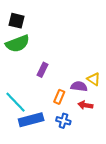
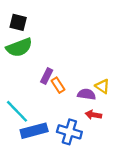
orange rectangle: (59, 97) -> (58, 85), moved, turned -56
blue cross: (63, 121) -> (69, 132), size x1.5

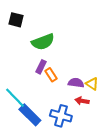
green semicircle: (19, 47) -> (43, 42), moved
yellow triangle: (102, 86) -> (92, 84), moved
blue rectangle: (34, 131) -> (30, 115), turned 60

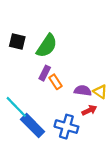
black square: (16, 20) -> (17, 41), moved
green semicircle: (43, 42) -> (47, 46), turned -35
red arrow: (82, 101) -> (89, 110), turned 144

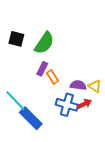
blue cross: (66, 127) -> (67, 105), moved

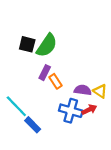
black square: (16, 39) -> (27, 44), moved
blue rectangle: (31, 118) -> (33, 125), size x0.7

